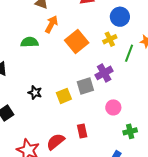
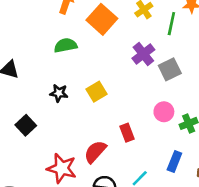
green semicircle: (30, 42) -> (66, 45), moved
gray square: (85, 86) -> (170, 69), moved
pink circle: (113, 107) -> (164, 112), moved

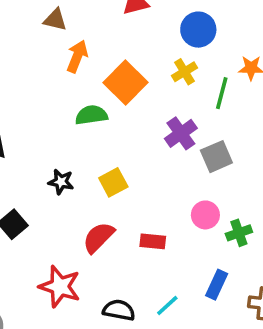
green semicircle: (66, 45) -> (91, 115), moved
red rectangle: (127, 133) -> (153, 241), turned -66
red semicircle: (95, 152) -> (98, 237), moved

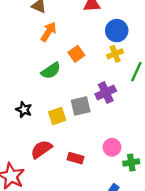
blue circle: (198, 30) -> (117, 31), moved
orange square: (126, 82) -> (76, 54), size x0.6
green semicircle: (91, 115) -> (51, 71), turned 144
gray square: (216, 157) -> (81, 106), moved

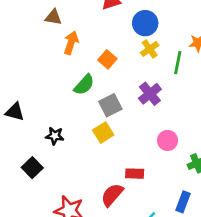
gray square: (81, 106) -> (110, 105), moved
black star: (24, 110) -> (55, 136), moved
pink circle: (112, 147) -> (168, 140), moved
red semicircle: (41, 149) -> (112, 195), moved

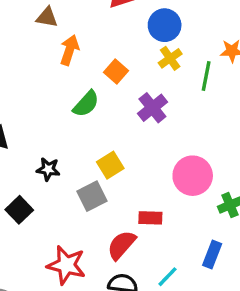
purple cross: (150, 94) -> (152, 108), moved
gray square: (110, 105) -> (92, 196), moved
pink circle: (168, 140) -> (193, 176), size x1.5

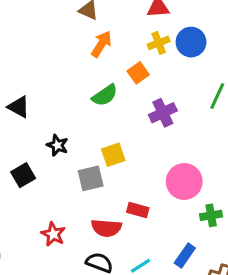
yellow cross: (170, 58) -> (159, 43), moved
red semicircle: (121, 245) -> (106, 228), turned -140
red star: (66, 265) -> (53, 234), size x0.7

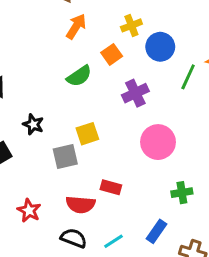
blue circle: (191, 42) -> (160, 47), moved
pink circle: (184, 181) -> (158, 142), moved

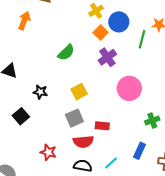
orange arrow: (76, 26) -> (24, 21), moved
orange square: (112, 54) -> (101, 32), moved
gray square: (65, 157) -> (74, 118), moved

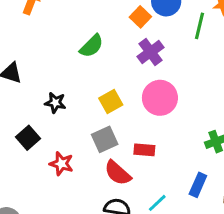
pink circle: (129, 88) -> (160, 98), moved
red semicircle: (83, 142) -> (118, 173), turned 48
red star: (48, 152) -> (61, 164), moved

